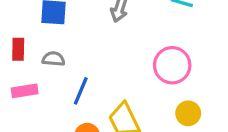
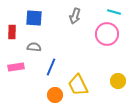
red rectangle: (18, 49) -> (12, 32), moved
pink circle: (172, 65) -> (107, 34), moved

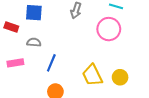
red rectangle: (12, 32) -> (11, 27), turned -72
yellow trapezoid: (78, 85) -> (92, 75), moved

